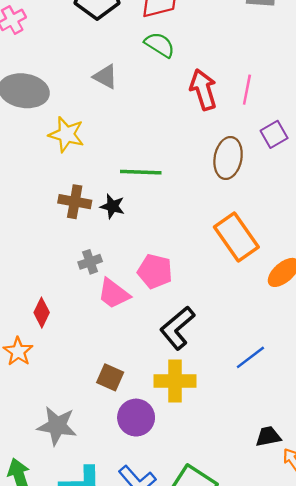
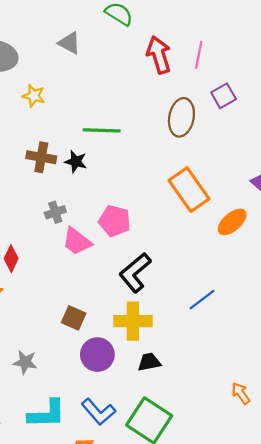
yellow star: (66, 134) -> (34, 96), size x0.7
gray star: (57, 426) -> (25, 362), size x0.7
black trapezoid: (268, 436) -> (149, 362), moved

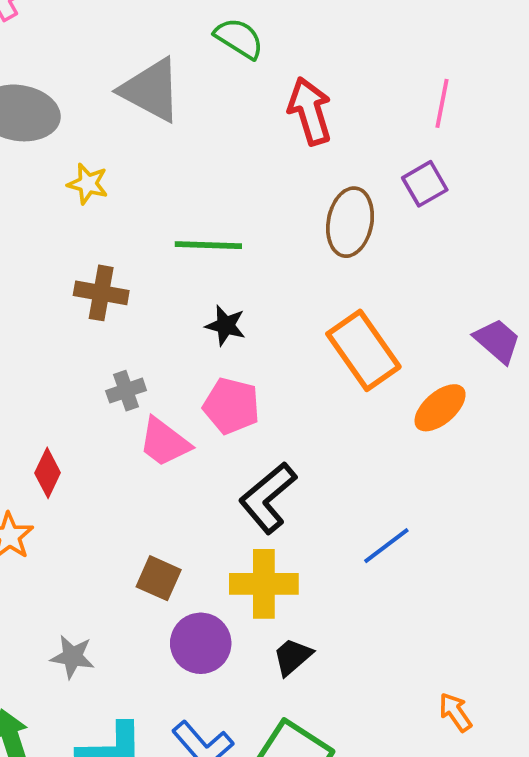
gray triangle: (69, 43) -> (151, 90), size x1.6
pink line: (199, 55) -> (442, 103), moved
black star: (76, 162) -> (226, 325), moved
black trapezoid: (149, 362) -> (293, 657), turned -30

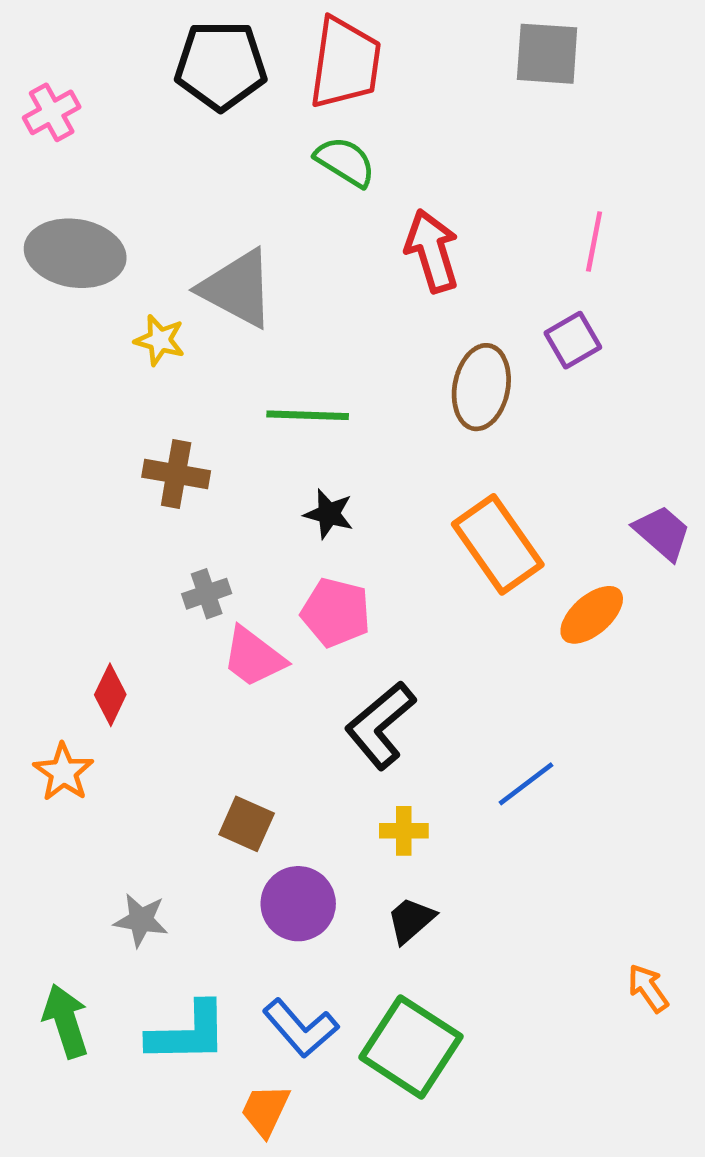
gray triangle: (151, 90) -> (237, 288), moved
yellow cross: (264, 584) -> (404, 831), moved, size x0.6
orange arrow: (455, 712) -> (648, 988), moved

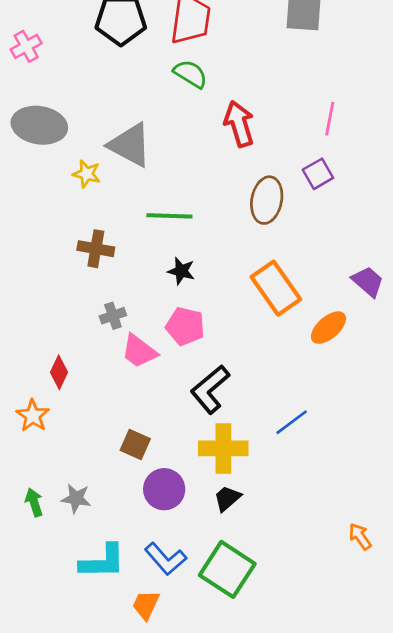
yellow cross: (404, 831) -> (223, 448), size x1.8
green arrow: (66, 1021) -> (34, 502), moved, size x0.7

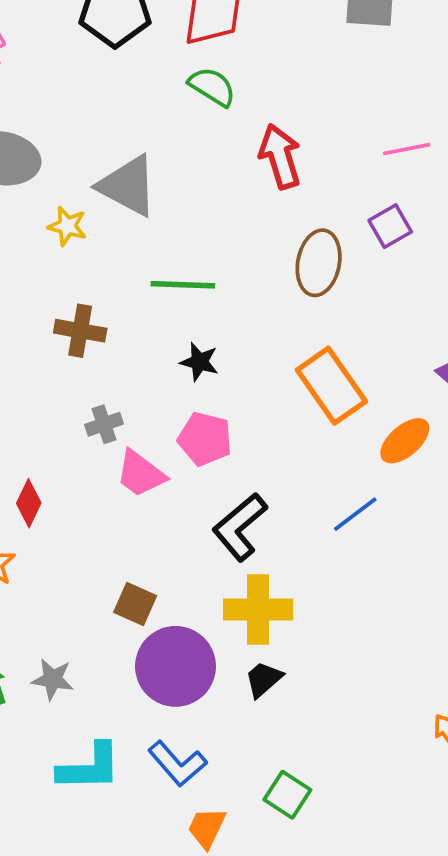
pink line: (330, 119) -> (407, 149), turned 68
blue line: (292, 422) -> (355, 514), moved
purple circle: (164, 489) -> (176, 666), size x1.4
green square: (227, 569) -> (287, 795), moved, size x0.6
orange trapezoid: (146, 605) -> (207, 828), moved

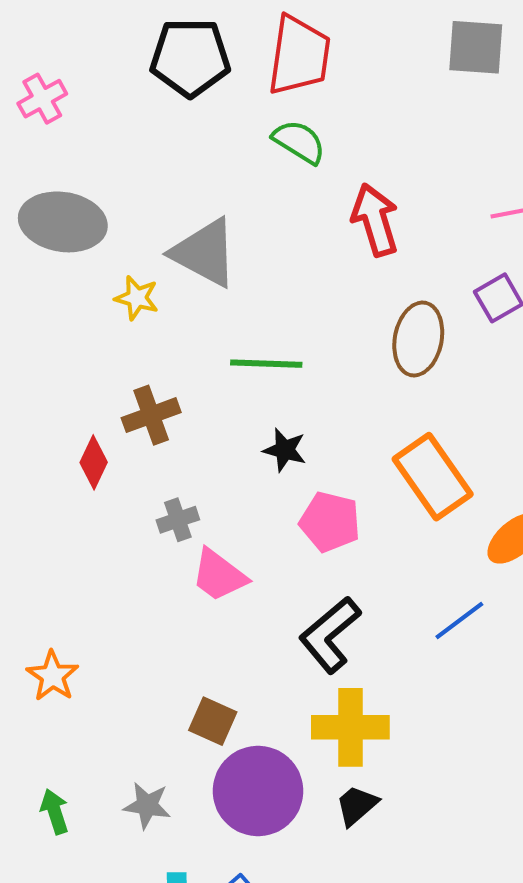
brown cross: (80, 331) -> (151, 415), turned -30
pink pentagon: (205, 439) -> (330, 522), moved
red diamond: (29, 503) -> (94, 462), moved
gray star: (53, 679) -> (147, 805), moved

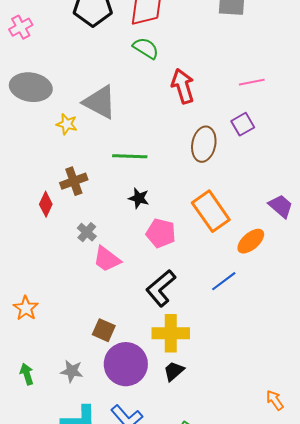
gray cross: (178, 520) -> (87, 232), turned -30

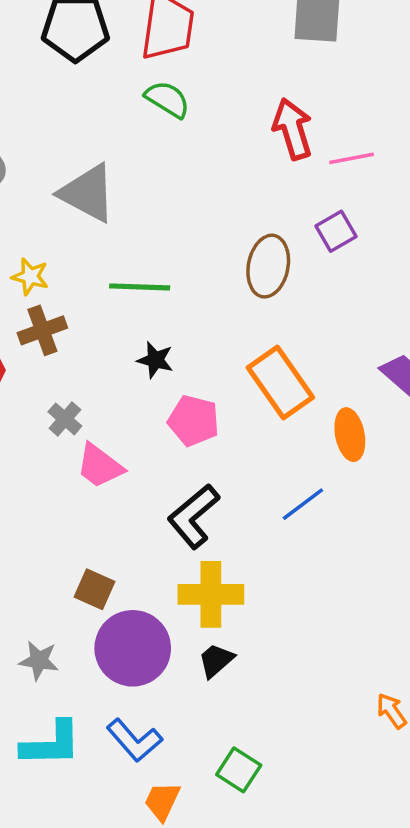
red arrow: (183, 86) -> (293, 129), moved
yellow star: (67, 124) -> (30, 277), moved
orange ellipse: (251, 241) -> (350, 435), turned -60

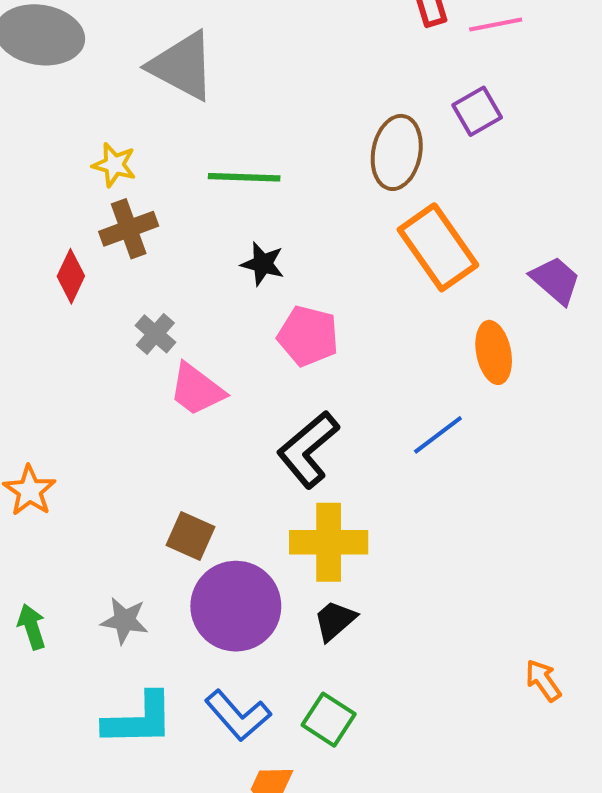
orange rectangle: (280, 382) -> (438, 247), moved
green square: (239, 770) -> (329, 720), moved

